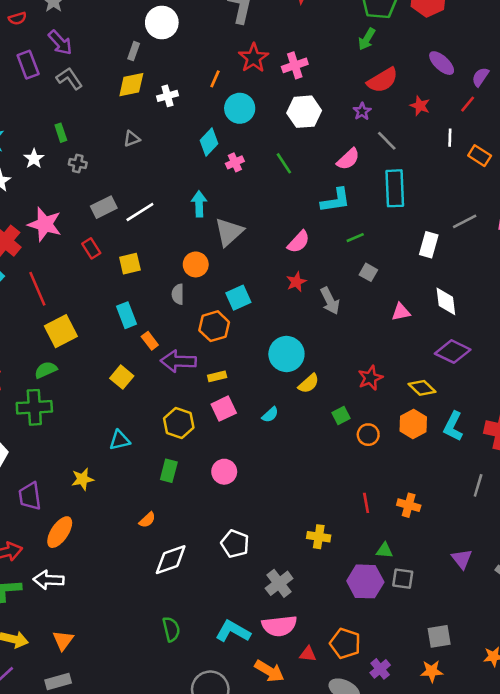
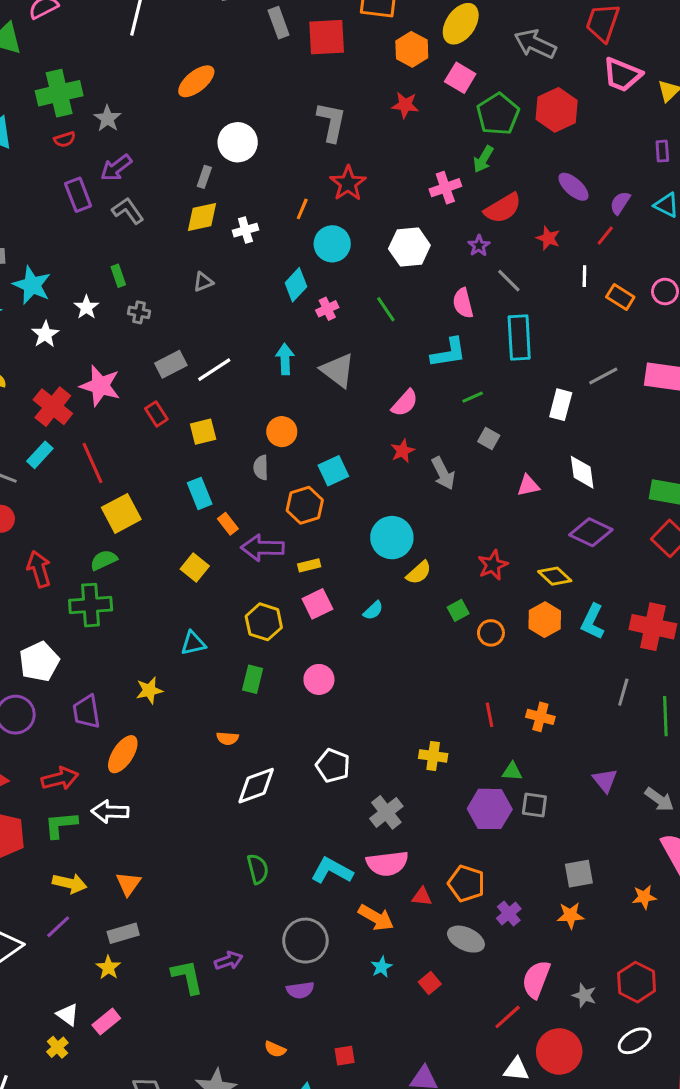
purple arrow: (60, 43) -> (116, 168), turned 96
pink cross: (295, 65) -> (445, 188), moved
pink semicircle: (348, 159) -> (463, 303), turned 120
gray triangle: (229, 232) -> (338, 370), moved, turned -40
orange semicircle: (147, 520) -> (227, 738), turned 48

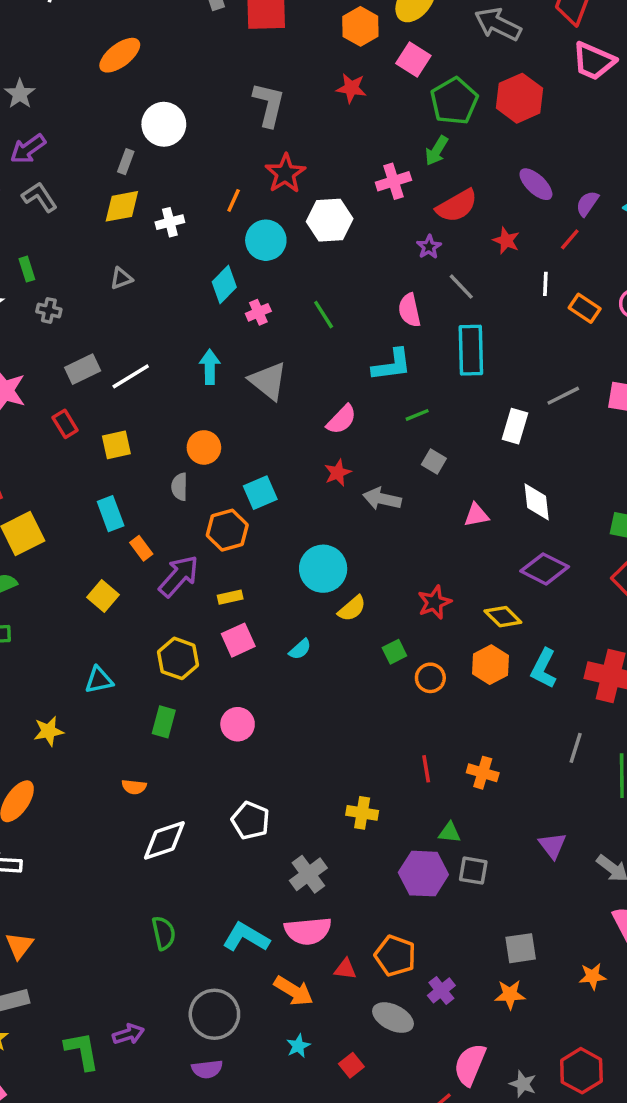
white hexagon: (409, 247) -> (330, 220), moved
gray arrow: (443, 473) -> (382, 499), turned 128
purple arrow: (262, 548) -> (179, 576), turned 129

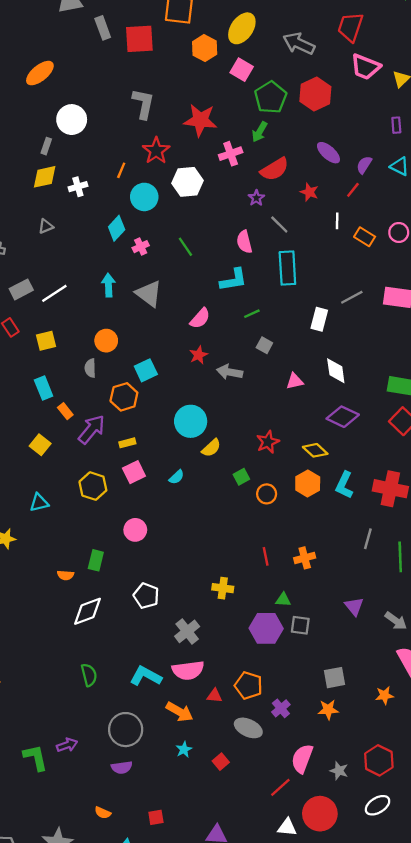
red star: (351, 88) -> (200, 120), moved, size x1.6
green rectangle: (164, 722) -> (96, 560), moved
orange cross: (483, 773) -> (305, 558), turned -30

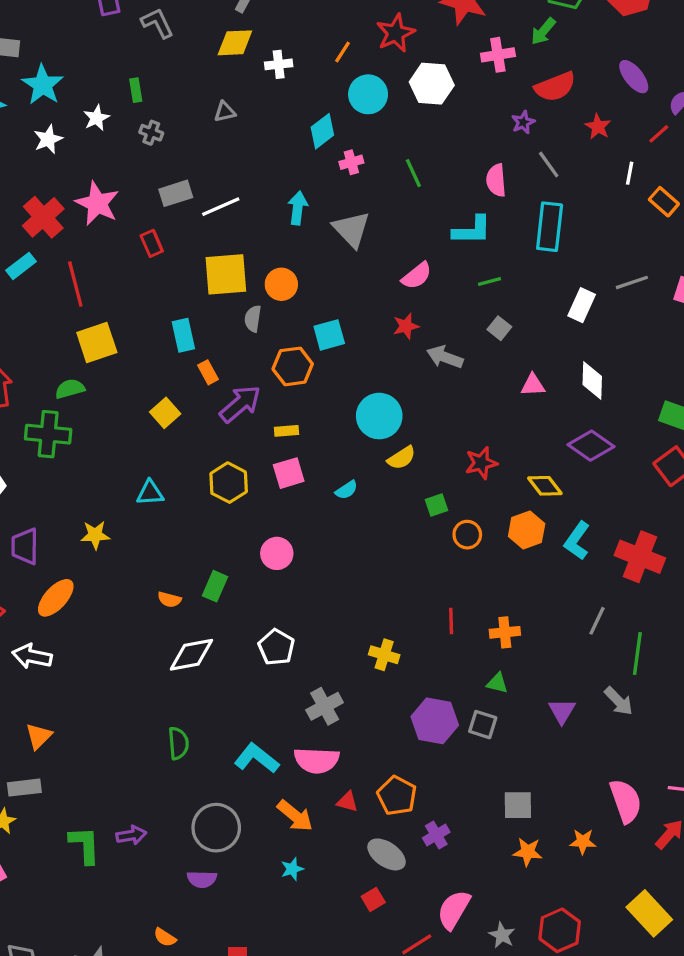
yellow square: (46, 341) -> (226, 274), moved, size x1.6
green triangle: (283, 600) -> (497, 683), moved
gray arrow: (396, 621) -> (619, 701), moved
orange star: (328, 710) -> (528, 852), moved
red square: (221, 762) -> (373, 899), moved

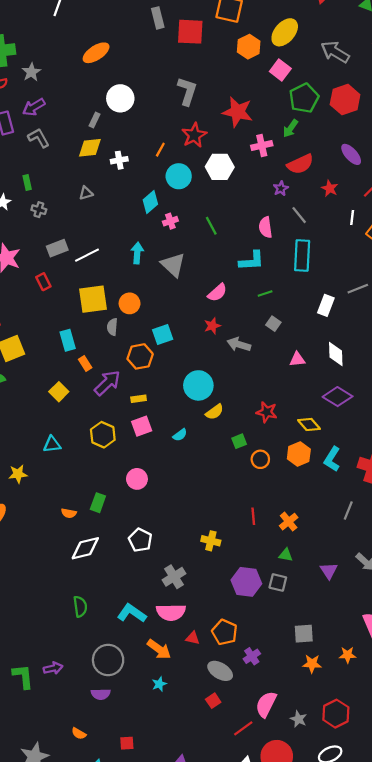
red star: (481, 463) -> (267, 412), turned 30
orange cross: (505, 632) -> (289, 522), turned -30

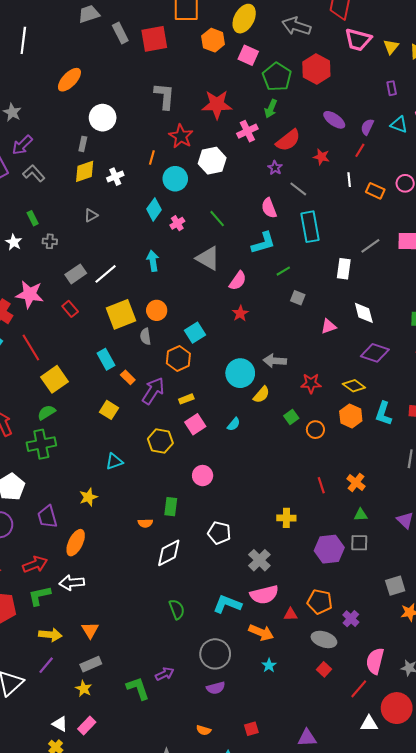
gray triangle: (173, 265) -> (208, 258), moved
gray arrow: (239, 344) -> (275, 361), moved

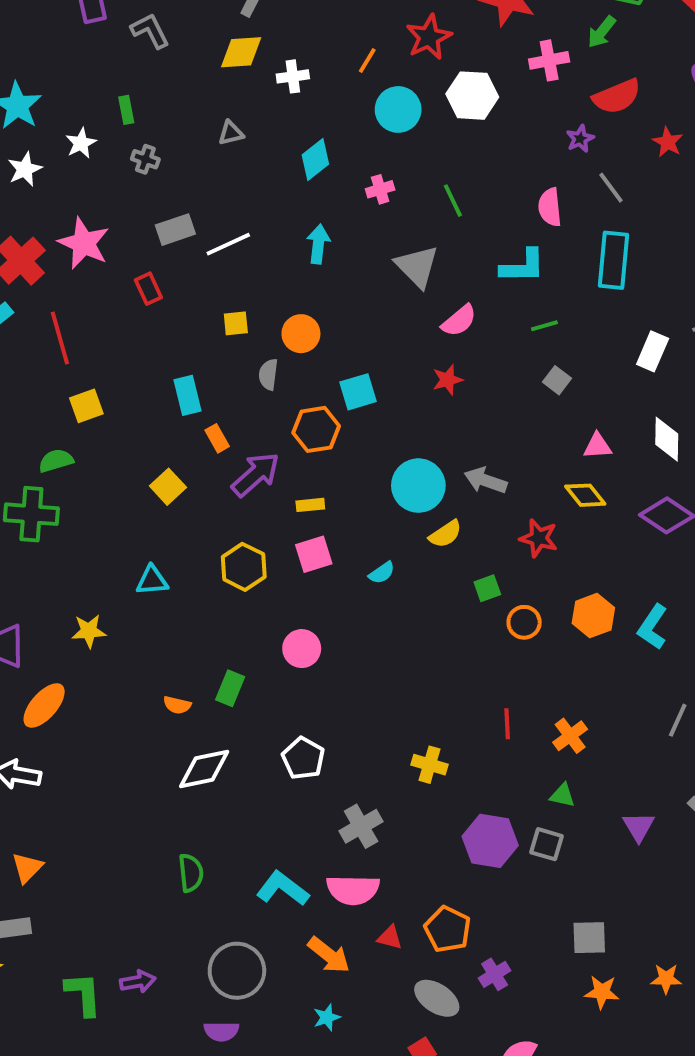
cyan diamond: (154, 209) -> (315, 160), moved
yellow square: (121, 314) -> (236, 323), size x0.5
yellow square: (55, 379) -> (86, 406), size x0.7
yellow diamond: (354, 386) -> (585, 495), moved

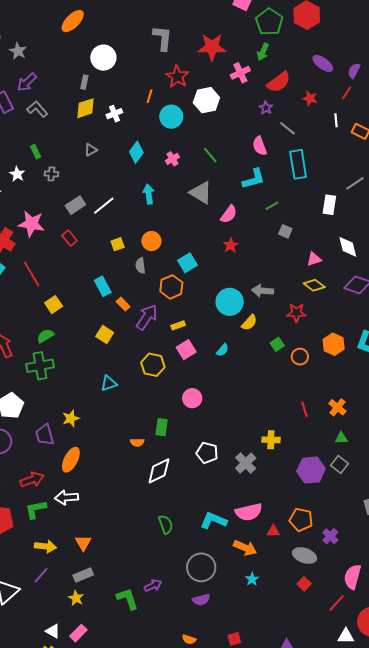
yellow star: (89, 631) -> (71, 418), moved
gray cross: (361, 826) -> (246, 463), moved
gray square: (546, 844) -> (340, 464), turned 36

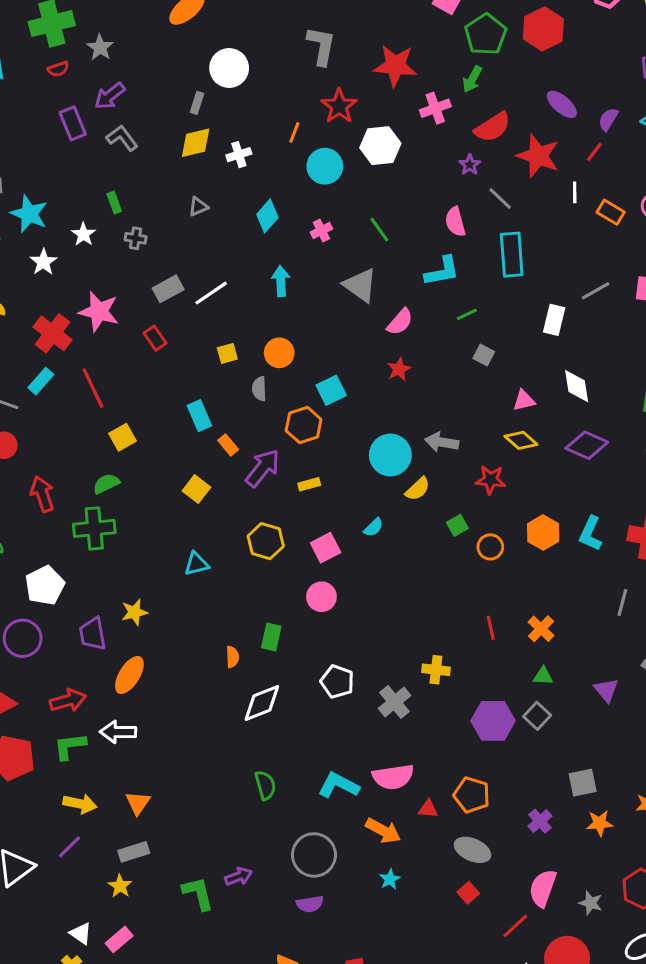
red star: (310, 98) -> (538, 156), size x1.8
pink square: (186, 350) -> (326, 548), moved
orange semicircle: (137, 442) -> (232, 657), turned -96
purple cross: (330, 536) -> (540, 821), moved

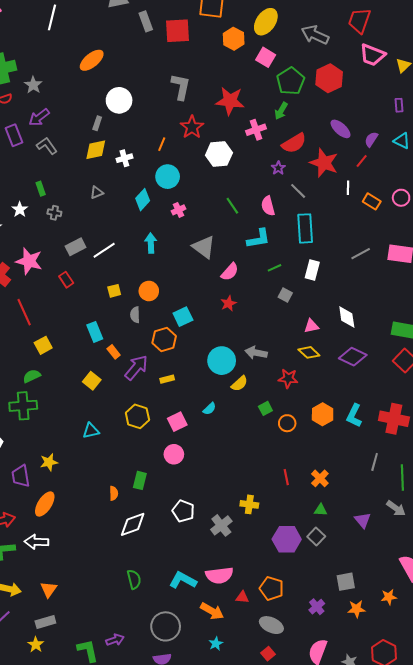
cyan circle: (325, 166) -> (168, 177), moved
green line: (379, 230) -> (232, 206), moved
white rectangle: (554, 320) -> (312, 270), moved

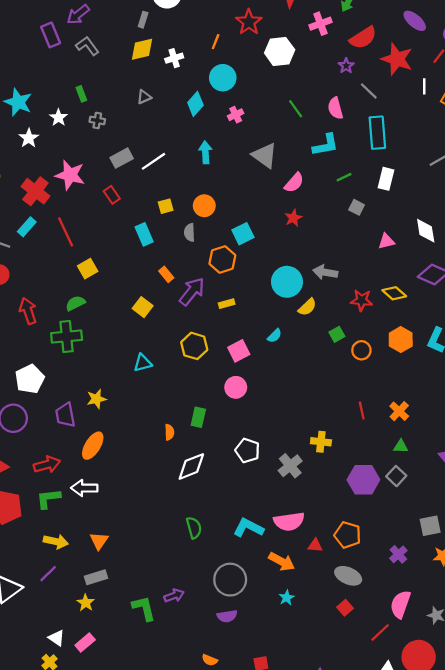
cyan rectangle: (95, 332) -> (144, 234), moved
yellow diamond: (309, 352) -> (394, 293), moved

